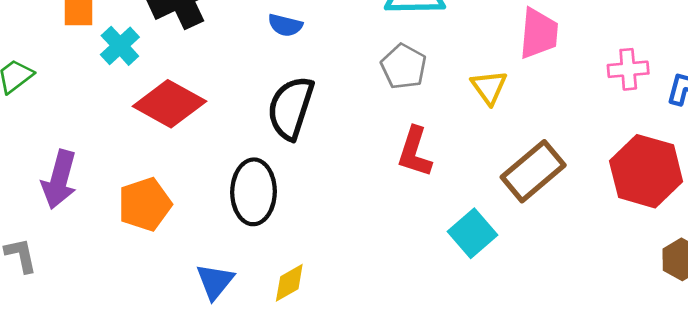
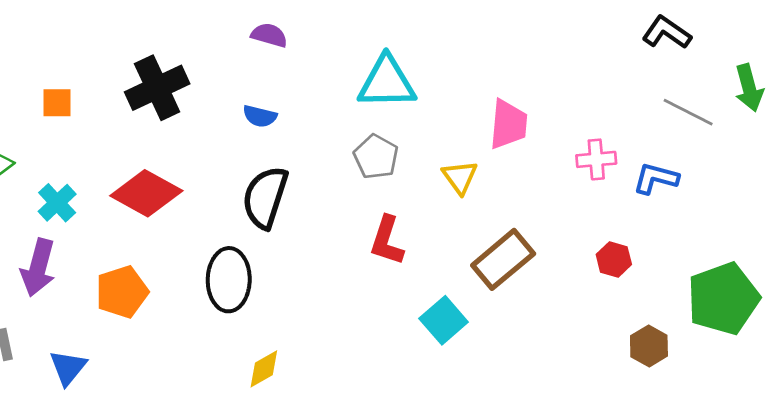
cyan cross: (120, 46) -> (57, 203), moved
red hexagon: (646, 171) -> (614, 259), size x0.5
blue triangle: (215, 281) -> (68, 368), moved

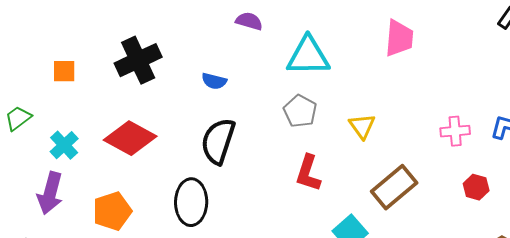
purple semicircle: (269, 35) -> (249, 21), moved
pink trapezoid: (508, 124) -> (399, 38), moved
pink cross: (596, 159) -> (455, 131), moved

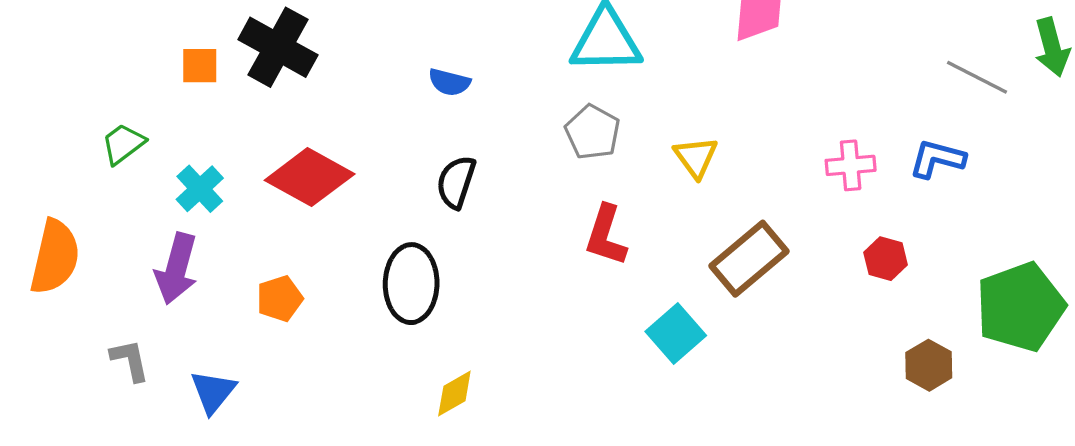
black cross: (138, 60) -> (278, 47), moved, turned -36
black semicircle: (218, 141) -> (456, 182), size x0.7
orange pentagon: (112, 211) -> (280, 299), size x0.7

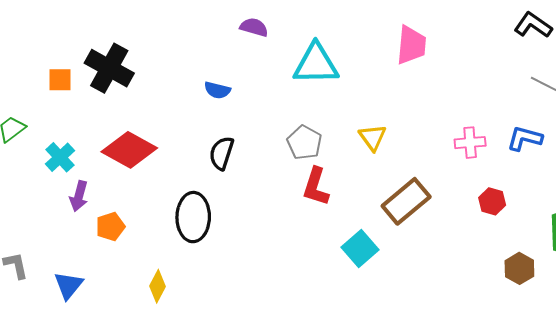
gray pentagon: (593, 132) -> (304, 143), moved
purple arrow: (176, 269) -> (79, 196), moved, size x0.7
yellow diamond: (454, 393) -> (158, 286), moved, turned -32

